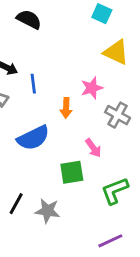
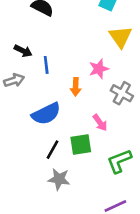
yellow triangle: (116, 52) -> (121, 37), turned 30
black line: (16, 204) -> (53, 150), moved

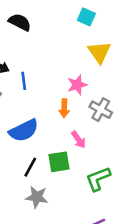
orange arrow: (76, 87) -> (64, 108), moved

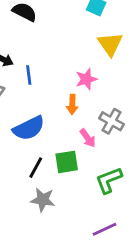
gray cross: (101, 110) -> (112, 121), moved

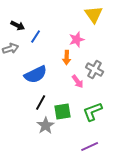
blue line: (29, 75) -> (36, 37), turned 40
green square: (67, 162) -> (63, 112), moved
gray star: (43, 200) -> (46, 126), turned 30

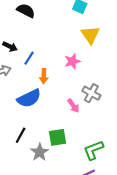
orange arrow: (67, 58) -> (44, 76), moved
black line: (41, 103) -> (21, 135), moved
green L-shape: (93, 112) -> (93, 150), moved

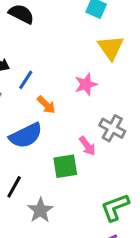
orange arrow: (44, 76) -> (46, 105), turned -48
green square: (58, 137) -> (65, 166), moved

